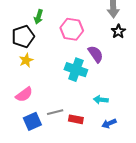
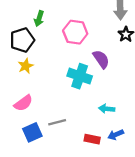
red rectangle: (76, 119) -> (92, 139), moved

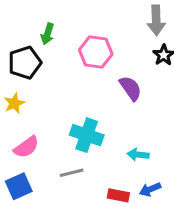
yellow star: (26, 66) -> (14, 103), moved
cyan cross: (80, 76) -> (87, 135), moved
blue square: (32, 132) -> (19, 186), moved

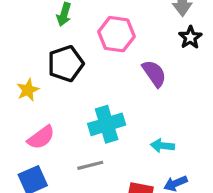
black pentagon: (25, 63) -> (66, 64), moved
cyan cross: (87, 135) -> (107, 124), turned -36

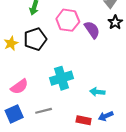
purple semicircle: (154, 73) -> (92, 30), moved
yellow star: (28, 90) -> (11, 43), moved
gray line: (90, 165) -> (44, 111), moved

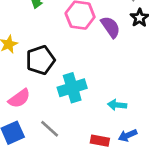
black pentagon: (35, 39) -> (40, 60), moved
gray line: (44, 111) -> (50, 129), turned 56

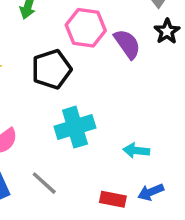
black pentagon: (40, 60) -> (51, 69), moved

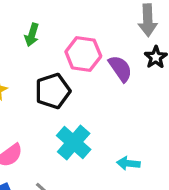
cyan cross: (75, 127) -> (74, 143), turned -32

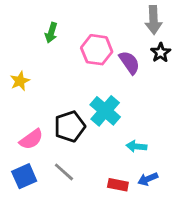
black pentagon: (53, 91) -> (70, 126), moved
cyan cross: (74, 143) -> (105, 111), moved

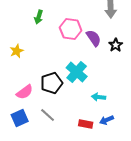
black star: (161, 53) -> (116, 45), moved

